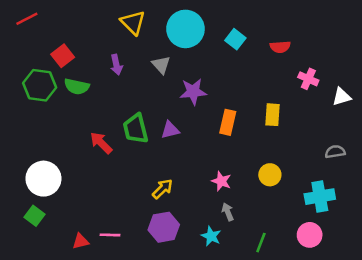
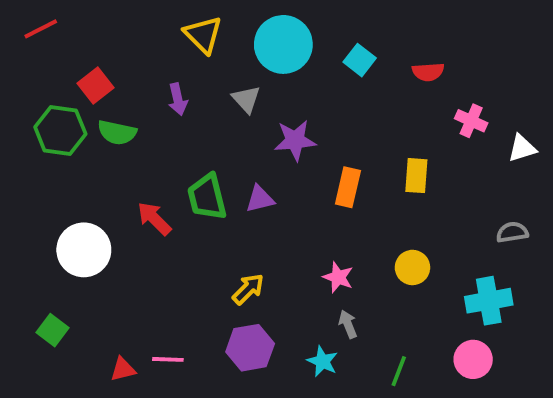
white circle: (43, 179) -> (84, 250), moved

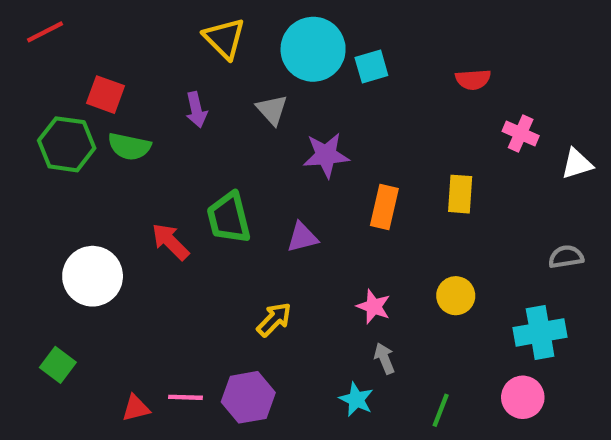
cyan square: (360, 60) -> (371, 66), moved, turned 36
red square: (96, 86) -> (106, 95), turned -32
purple triangle: (260, 199) -> (302, 237), moved
purple hexagon: (250, 348) -> (248, 397), moved

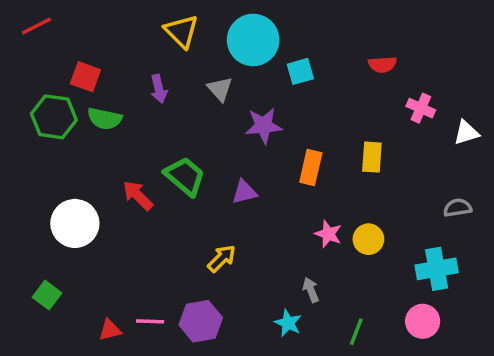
cyan square: (371, 66) -> (300, 71), moved
green trapezoid: (229, 218) -> (185, 176), turned 144
pink star: (374, 306) -> (328, 234), moved

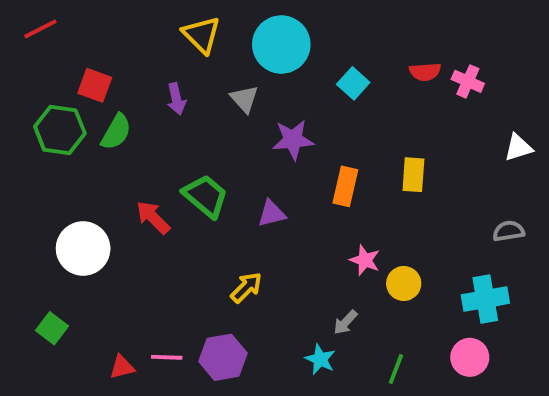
cyan square: (300, 71) -> (353, 83), moved, turned -32
pink cross: (421, 108) -> (468, 81), moved
green semicircle: (105, 119) -> (116, 132), turned -72
yellow circle: (368, 239) -> (404, 283), moved
gray arrow: (311, 290) -> (345, 322), turned -115

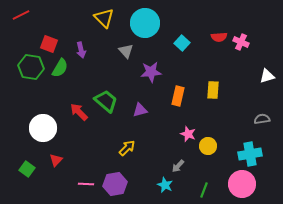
purple arrow: (176, 99) -> (81, 50), moved
pink circle: (470, 357) -> (242, 184), size x1.4
red triangle: (122, 367) -> (56, 160), moved, turned -32

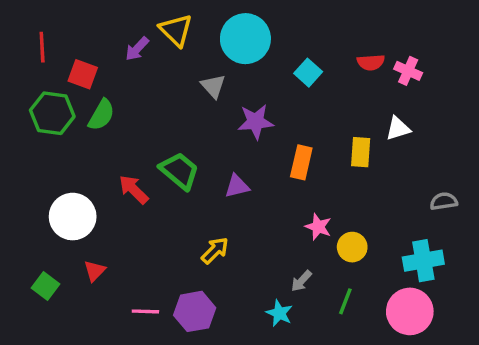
red line: (21, 15) -> (42, 47), moved, turned -66
purple arrow: (81, 50) -> (137, 49), moved, turned 56
white triangle: (267, 76) -> (398, 128), moved
green line: (204, 190) -> (345, 301), moved

